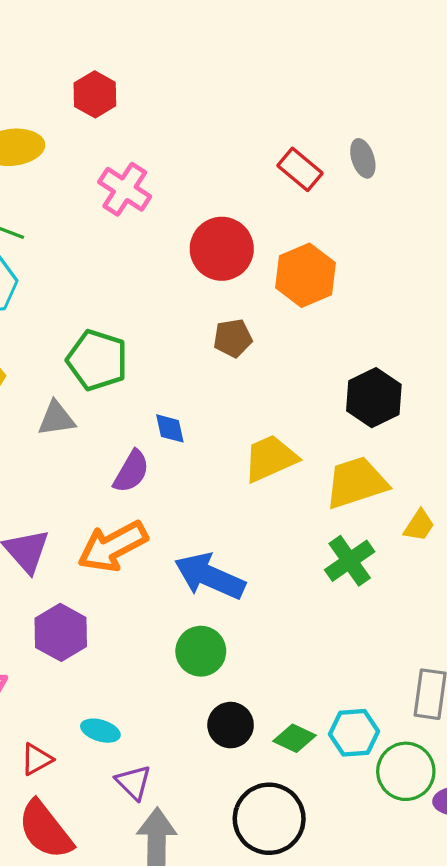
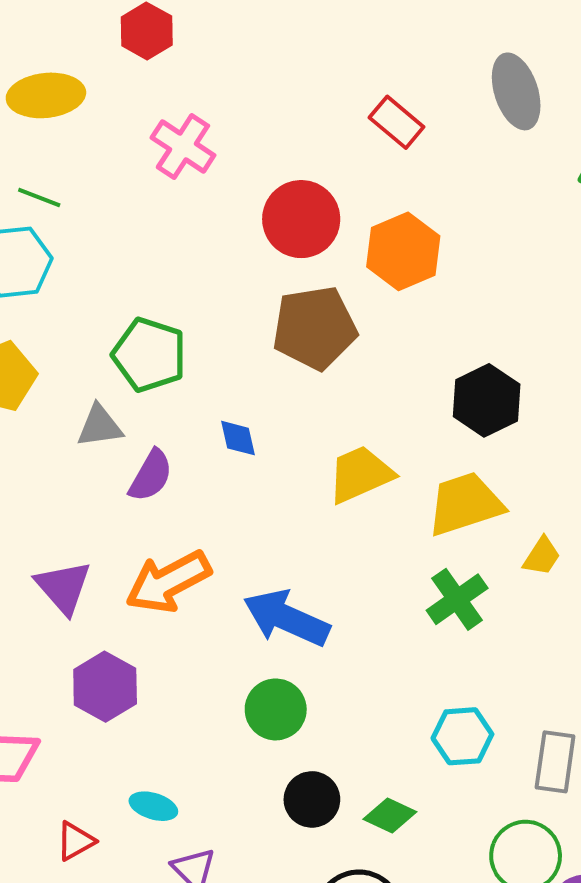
gray ellipse: (363, 158) -> (516, 91), moved, size x1.6
brown pentagon: (233, 338) -> (315, 328), size x1.8
purple semicircle: (131, 471) -> (151, 476), moved
cyan hexagon: (354, 733) -> (462, 736), moved

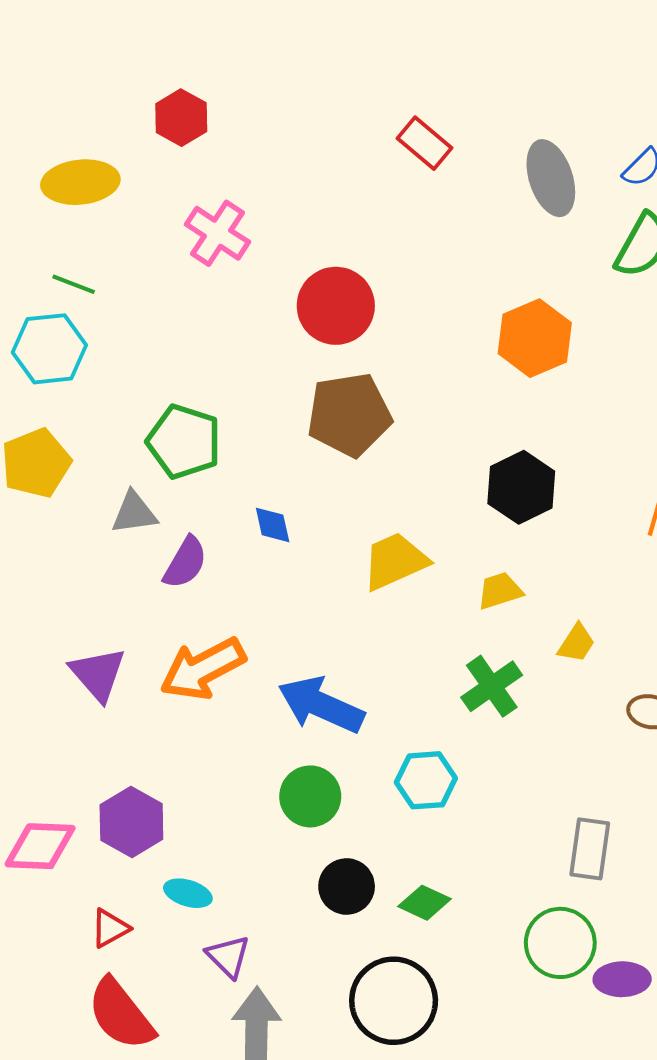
red rectangle: (397, 122) -> (425, 143), moved
orange hexagon: (403, 251) -> (535, 338), moved
yellow trapezoid: (465, 504) -> (500, 591), size x0.6
purple hexagon: (105, 687) -> (131, 822), moved
cyan hexagon: (462, 736) -> (426, 780), moved

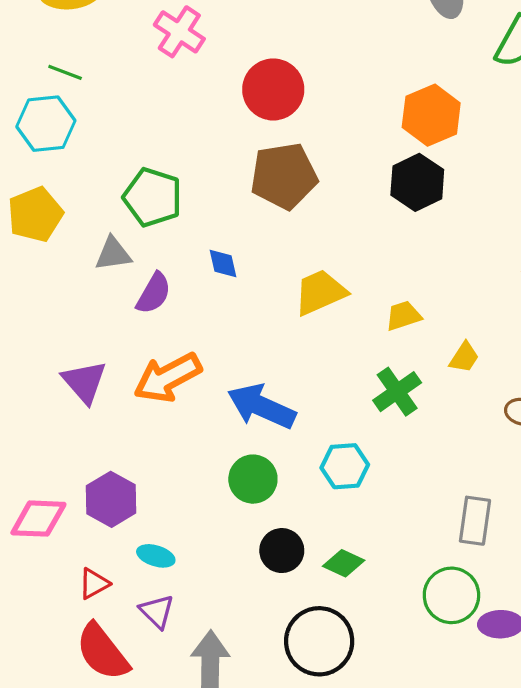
black hexagon: (521, 487) -> (417, 182), moved
purple triangle: (228, 956) -> (157, 611), moved

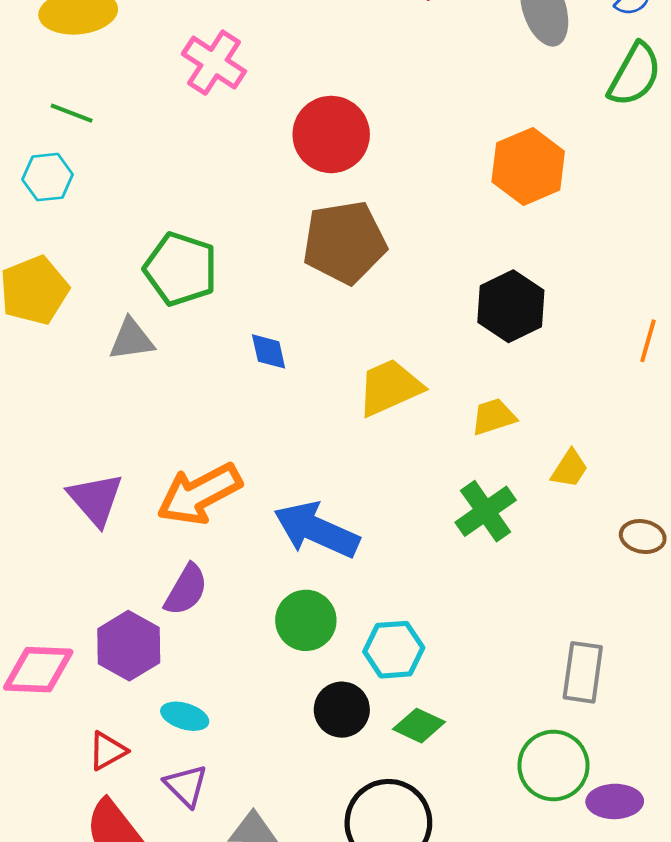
cyan hexagon: (46, 124) -> (48, 177), size x0.7
black hexagon: (417, 182) -> (511, 306), moved
purple semicircle: (154, 293) -> (186, 590), moved
cyan hexagon: (345, 466) -> (394, 650), moved

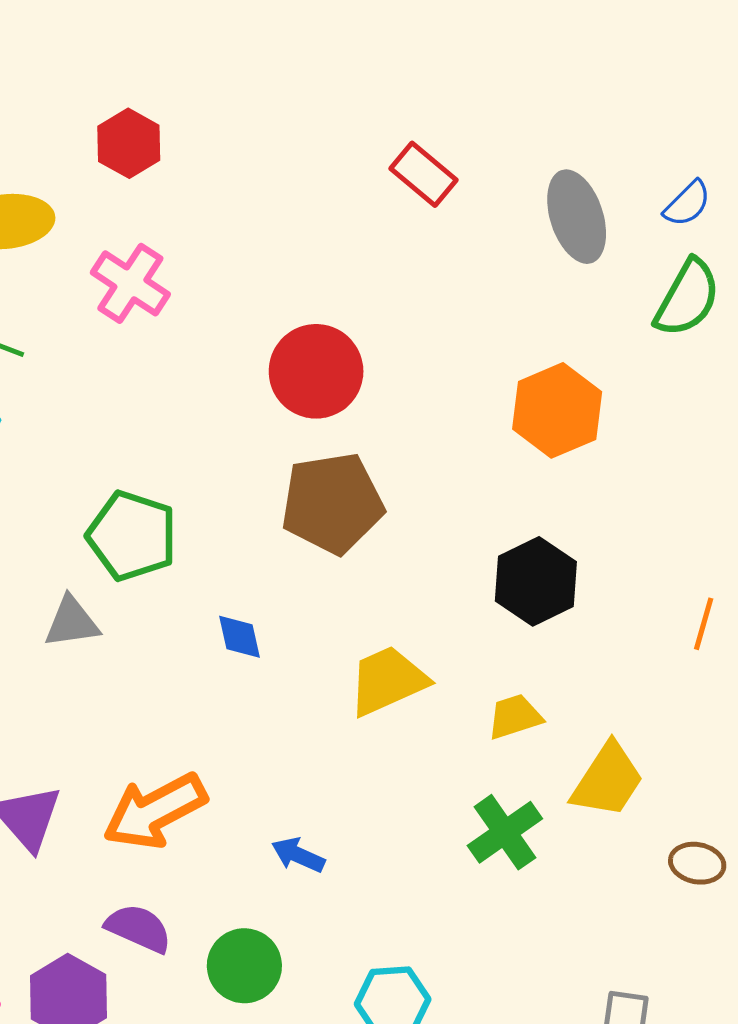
pink cross: (214, 63) -> (130, 283), moved
yellow trapezoid: (569, 469) -> (608, 780), size x1.6
blue arrow: (317, 530) -> (298, 855), size x0.5
purple semicircle: (186, 590) -> (139, 928), turned -96
green circle: (306, 620) -> (244, 966), moved

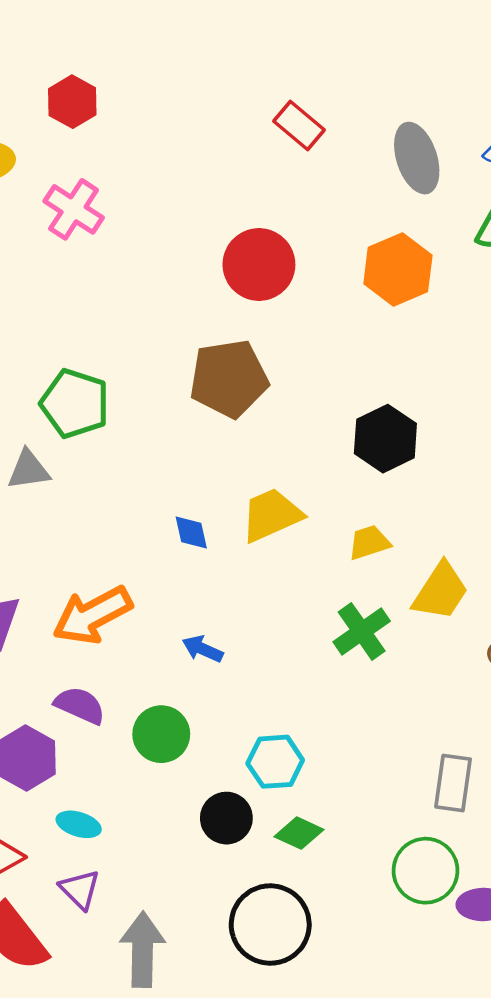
red circle: (316, 371) -> (259, 265), moved
orange hexagon: (557, 410) -> (398, 270), moved
blue diamond: (239, 637) -> (191, 533), moved

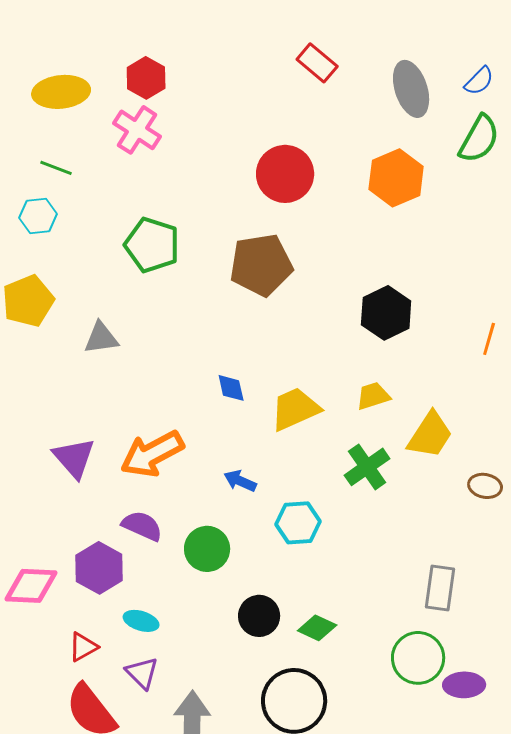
red hexagon: (72, 102) -> (146, 78), moved
green pentagon: (75, 404) -> (152, 245), moved
yellow trapezoid: (271, 515) -> (295, 409), moved
cyan hexagon: (275, 762) -> (298, 523), moved

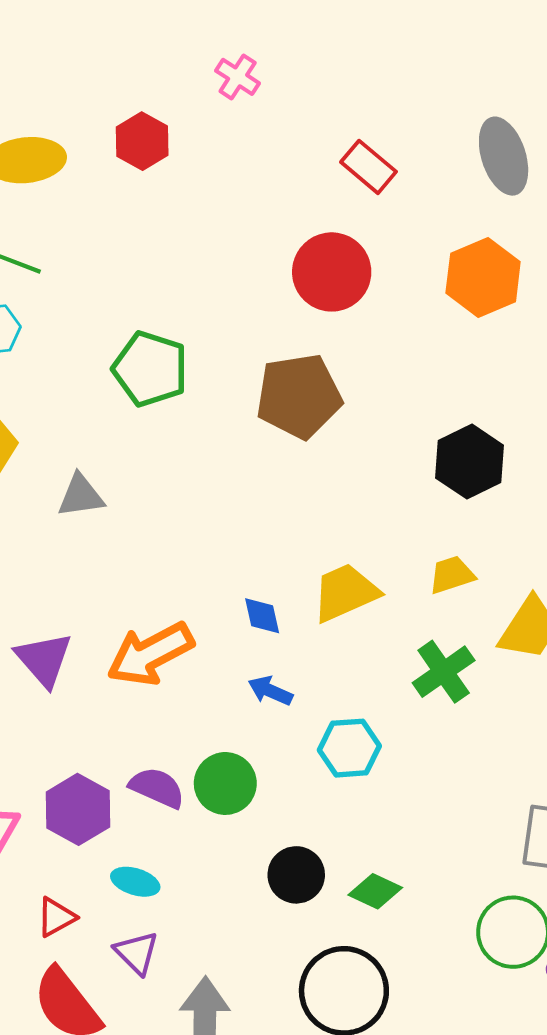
red rectangle: (317, 63) -> (369, 167), moved
pink cross: (137, 130) -> (238, 77), moved, size x0.7
blue diamond: (231, 388) -> (262, 616), moved
purple semicircle: (142, 526) -> (157, 788), moved

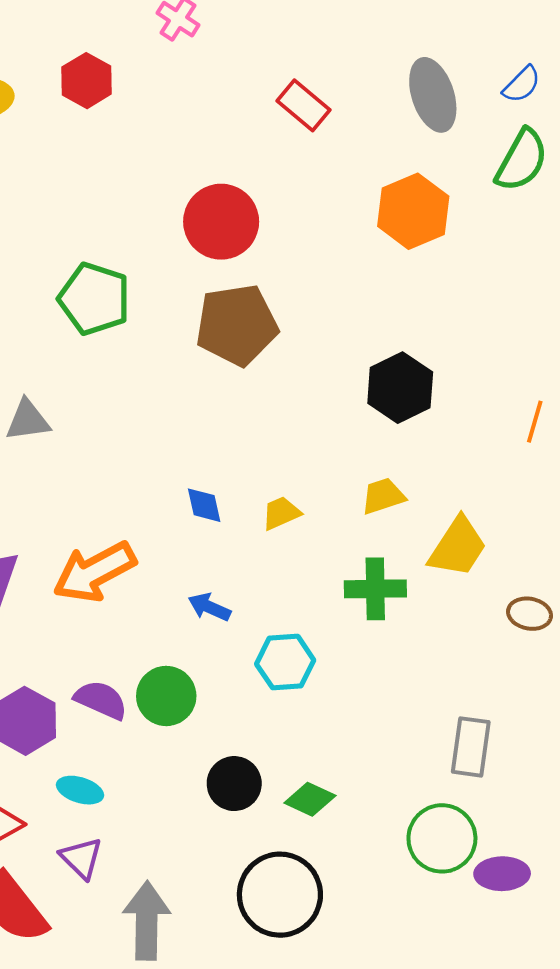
red circle: (332, 272) -> (221, 222), moved
yellow trapezoid: (345, 593) -> (281, 513), size x0.6
blue diamond: (262, 616) -> (204, 505), moved
green cross: (444, 672) -> (375, 589), turned 34

